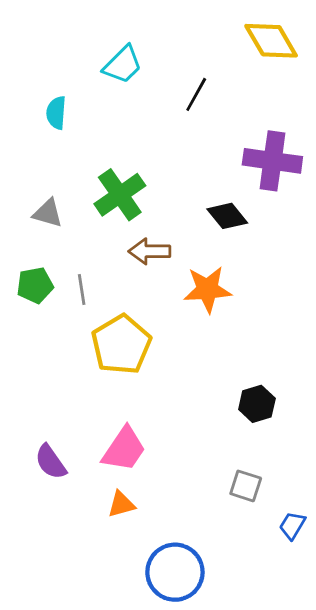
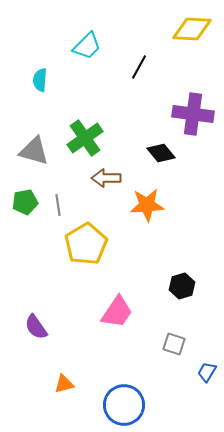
yellow diamond: (271, 41) -> (192, 29), turned -57
gray triangle: (48, 213) -> (34, 151), size x1.4
pink trapezoid: (124, 449) -> (117, 312), moved
orange triangle: (121, 504) -> (64, 384), moved

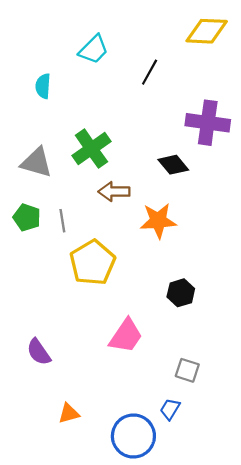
green pentagon: (25, 202) -> (27, 217), turned 30
black hexagon: (182, 286) -> (181, 293), moved
blue trapezoid: (207, 372) -> (170, 409), moved

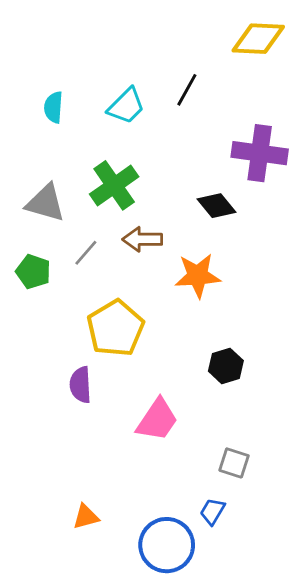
cyan trapezoid: (94, 49) -> (126, 106), moved
gray line: (62, 221) -> (86, 253), moved, turned 50
purple semicircle: (39, 352) -> (80, 385), moved, turned 32

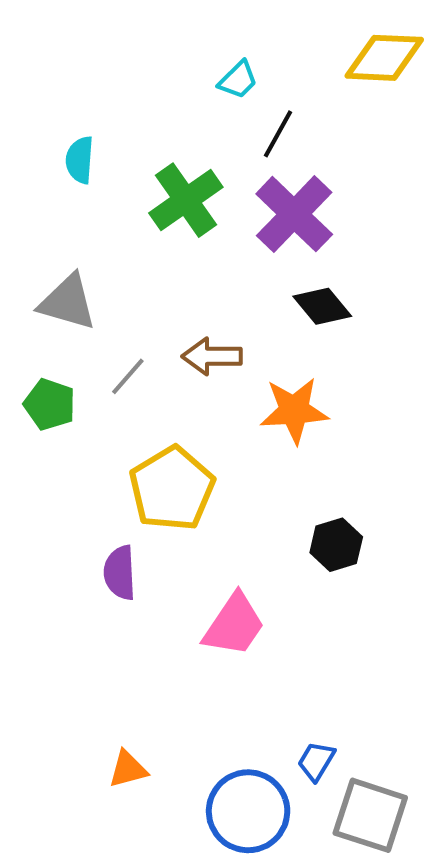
cyan trapezoid: (126, 106) -> (238, 80), moved, size x0.7
purple cross: (260, 153) -> (294, 214), moved, turned 36
green cross: (114, 185) -> (186, 200), moved
gray square: (234, 463) -> (370, 815), moved, size x1.6

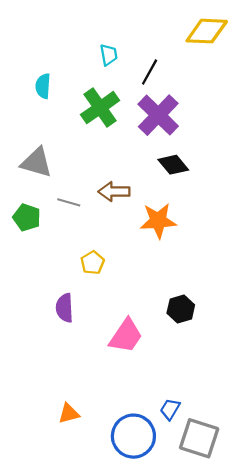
cyan trapezoid: (238, 80) -> (109, 55), moved, turned -55
gray line: (128, 376) -> (69, 202), turned 65
yellow pentagon: (172, 489) -> (92, 263), size x0.5
black hexagon: (336, 545) -> (181, 309), moved

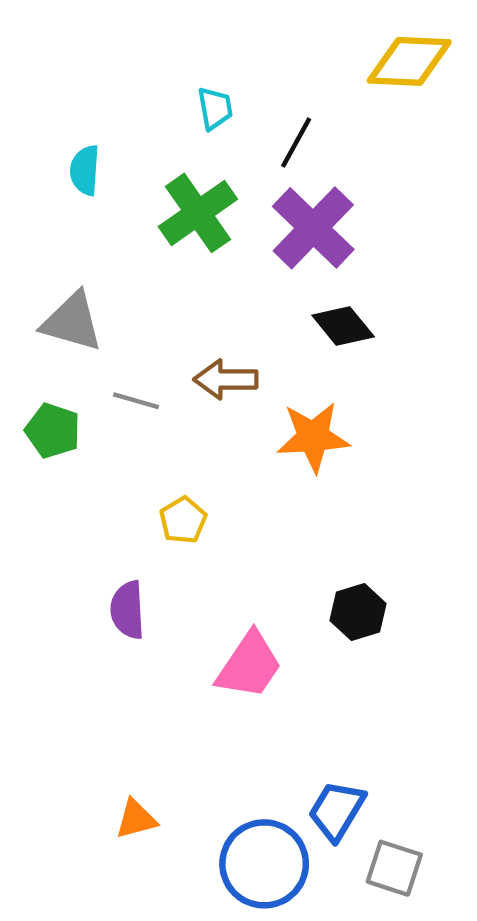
blue trapezoid: (170, 409) -> (337, 811), size x1.4
gray square: (199, 438) -> (394, 868), size x0.7

